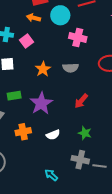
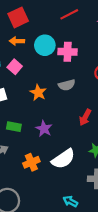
cyan circle: (60, 15) -> (45, 45), moved
green rectangle: (14, 96) -> (14, 127), turned 32
purple star: (41, 103) -> (44, 129), size x0.7
white semicircle: (53, 135) -> (63, 159), size x1.6

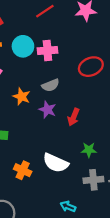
purple star: (44, 129) -> (47, 110), moved
white semicircle: (63, 159) -> (56, 163), turned 65
orange cross: (31, 162) -> (23, 170), turned -35

